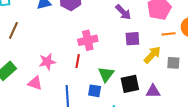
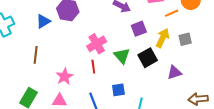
brown line: (13, 30) -> (36, 55), moved
green triangle: (106, 74) -> (122, 56), moved
black square: (130, 84) -> (148, 58), moved

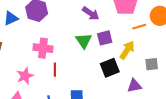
gray square: (185, 39) -> (152, 64), moved
pink cross: (97, 44) -> (43, 48), moved, turned 30
green triangle: (122, 56) -> (84, 41), moved

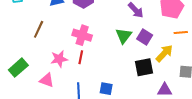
purple square: (105, 38) -> (145, 37), turned 35
red line: (55, 70) -> (81, 57), moved

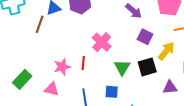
brown line: (39, 29) -> (40, 24), moved
pink cross: (82, 35) -> (102, 42), moved, turned 30
green triangle: (124, 36) -> (122, 67), moved

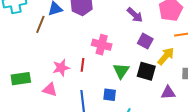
pink cross: (102, 42) -> (102, 45), turned -30
black square: (147, 67) -> (146, 71), turned 30
green rectangle: (22, 79) -> (21, 79), turned 36

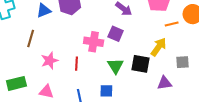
brown line: (40, 24) -> (31, 39), moved
purple square: (145, 41) -> (116, 34), moved
pink star: (61, 68) -> (50, 61), moved

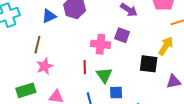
pink star: (50, 61) -> (45, 66), moved
green triangle: (115, 66) -> (104, 75), moved

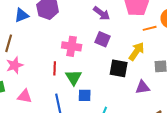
purple square: (122, 35) -> (103, 39), moved

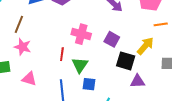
purple square: (103, 39) -> (112, 39), moved
pink star: (15, 65) -> (23, 47), turned 30
purple triangle: (143, 87) -> (138, 81), moved

